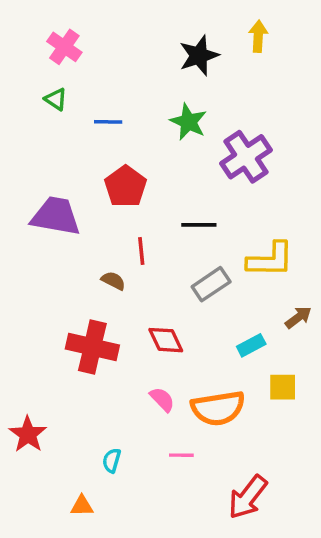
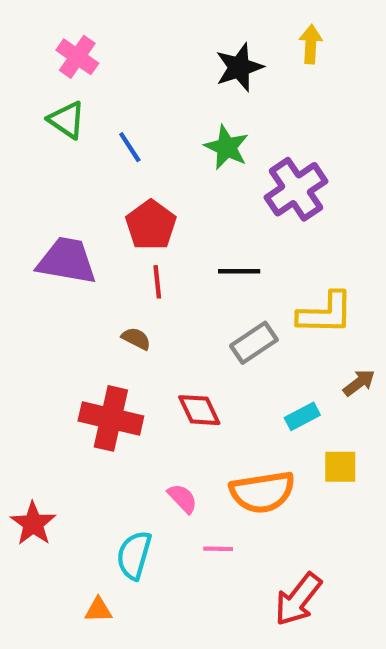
green triangle: (56, 99) -> (67, 120), size x1.4
blue line: (108, 122) -> (130, 147), turned 56
red line: (141, 251) -> (157, 282), moved
pink semicircle: (162, 399) -> (182, 498), moved
cyan semicircle: (112, 460) -> (134, 555), size x1.6

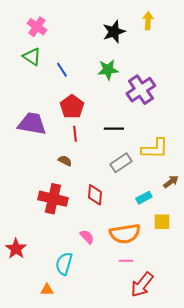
green star: (227, 147) -> (108, 70), turned -30
red diamond: (199, 410) -> (95, 195), turned 30
pink line: (218, 549) -> (126, 261), moved

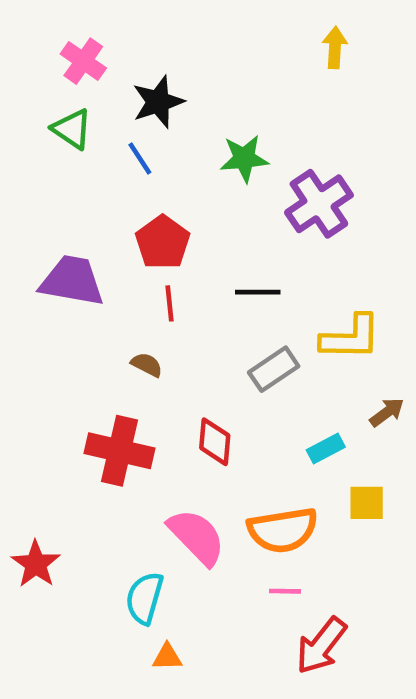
black star: (114, 32) -> (158, 102), moved
pink semicircle: (87, 237) -> (197, 537), size x1.8
orange triangle: (47, 290) -> (167, 657), moved

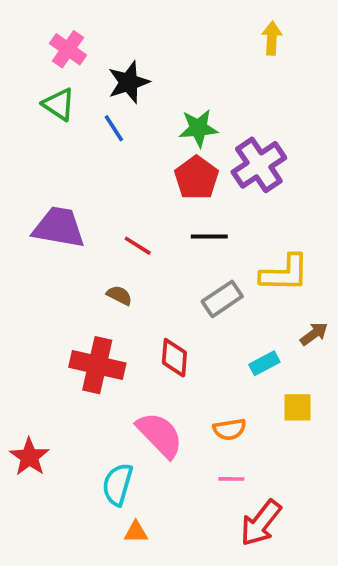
red pentagon: (163, 242) -> (196, 178), moved
red line: (169, 303) -> (138, 246), turned -52
orange semicircle: (283, 530) -> (230, 429), size x0.6

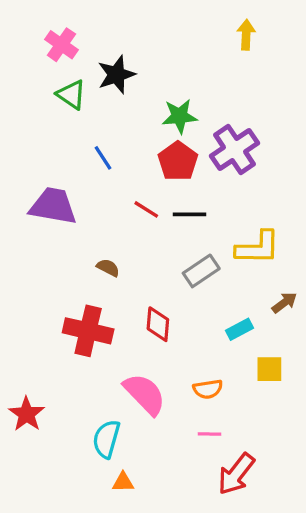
green triangle: (59, 104) -> (71, 95), moved
blue line: (114, 128) -> (103, 158), moved
red line: (138, 246) -> (146, 209), moved

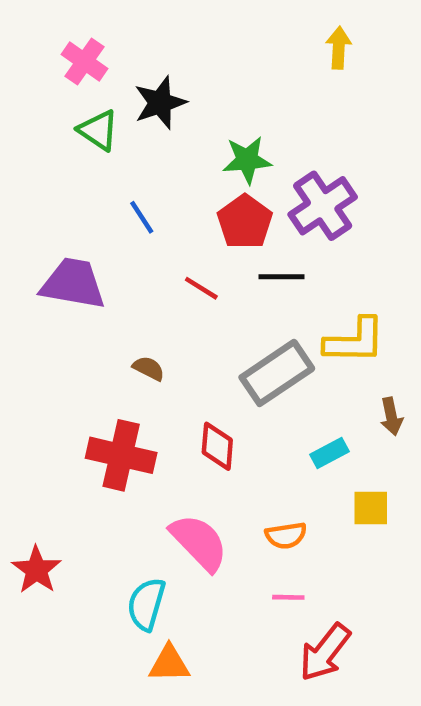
black line: (190, 214) -> (281, 277), moved
gray rectangle: (201, 271) -> (277, 373), size x1.4
brown arrow: (284, 303) -> (391, 416), turned 115
orange triangle: (123, 482) -> (169, 664), size x1.4

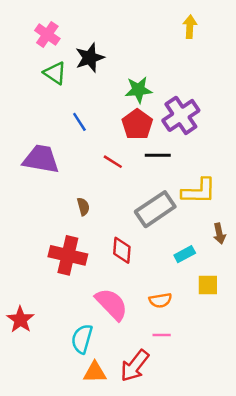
brown semicircle: (149, 368) -> (83, 207), turned 48
red arrow: (325, 652) -> (135, 366), moved

